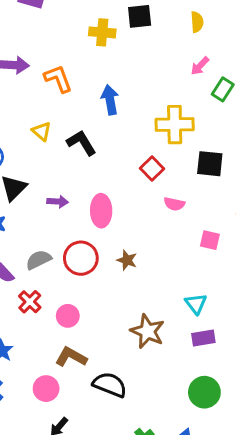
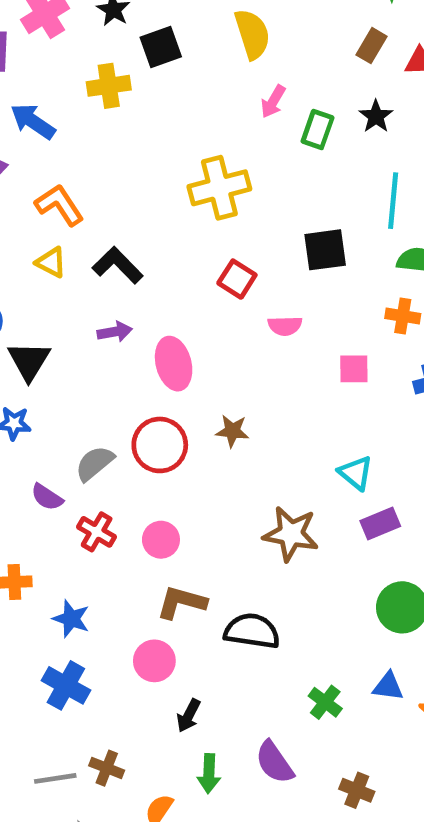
yellow semicircle: (197, 22) -> (252, 34), size x1.5
orange L-shape: (58, 79) -> (59, 205), moved
blue arrow: (110, 100) -> (33, 121), moved, turned -32
yellow cross: (175, 125) -> (219, 188), moved
purple arrow: (58, 202) -> (115, 332), moved

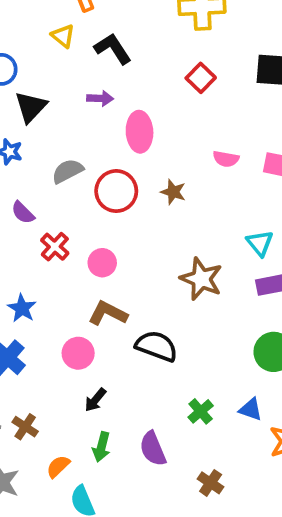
pink semicircle: (285, 326) -> (226, 159), moved
gray semicircle: (95, 463) -> (67, 171), moved

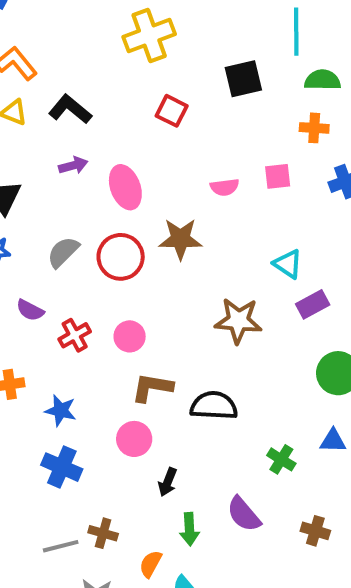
brown star: (173, 192) -> (180, 239), size x1.5
red cross: (55, 247) -> (75, 335), turned 36

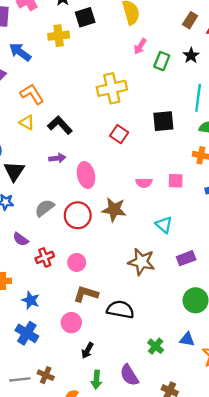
cyan triangle: (288, 264) -> (164, 225), moved

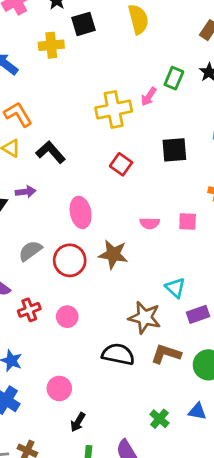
pink arrow: (140, 46) -> (149, 97), moved
purple arrow: (57, 158) -> (26, 192), moved
cyan triangle: (164, 225) -> (175, 288), moved
brown L-shape: (86, 294) -> (166, 354), moved
black semicircle: (120, 309) -> (118, 354), moved

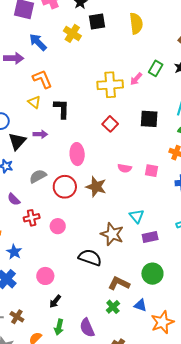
yellow cross: (51, 45) -> (72, 33), turned 30
black L-shape: (51, 152) -> (62, 109), turned 35
brown L-shape: (166, 354) -> (119, 283), moved

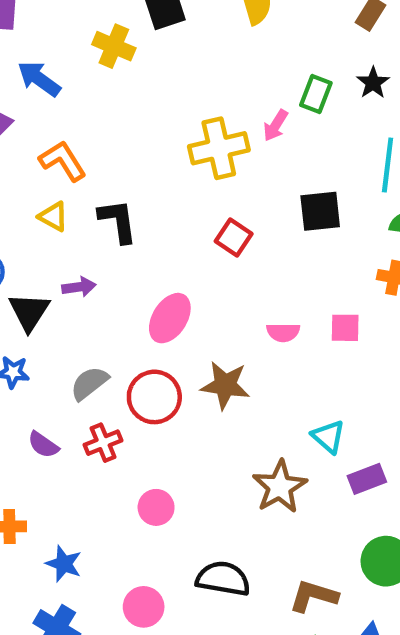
pink ellipse: (77, 154) -> (170, 318), turned 45
red cross: (32, 218) -> (103, 443), moved
pink circle: (58, 226) -> (156, 507), moved
brown star: (112, 234) -> (280, 487), turned 30
black semicircle: (90, 258) -> (223, 579), moved

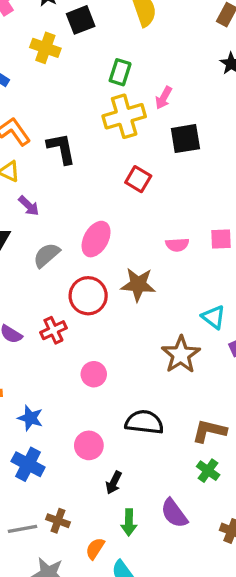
green rectangle: (316, 94) -> (120, 72), moved
black square: (320, 211) -> (185, 139), moved
black L-shape: (118, 221) -> (61, 148), moved
purple arrow: (79, 287) -> (29, 206), moved, turned 55
gray semicircle: (89, 383) -> (47, 255), moved

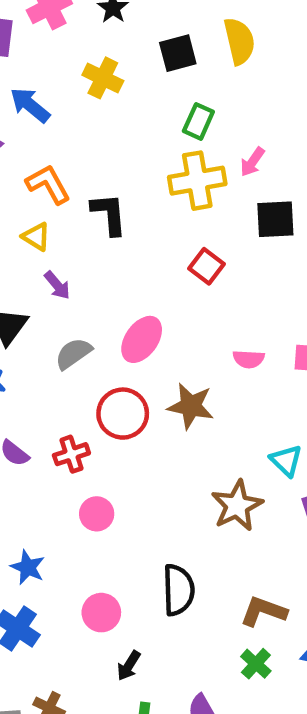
black square: (81, 20) -> (178, 53), moved
pink circle: (94, 374) -> (97, 514), moved
black semicircle: (144, 422) -> (178, 590), turned 75

